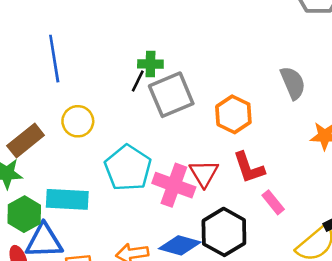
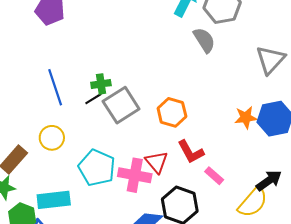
blue line: (54, 59) -> (55, 87), moved
black line: (138, 81) -> (93, 99), turned 42
gray semicircle: (293, 83) -> (204, 40), moved

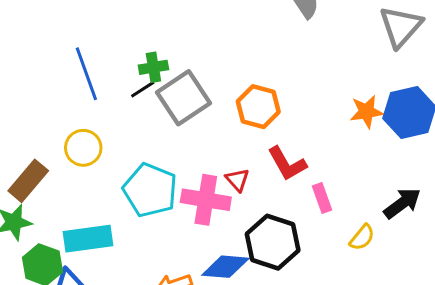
red triangle: (157, 162) -> (237, 180), size x0.7
pink rectangle: (214, 176) -> (322, 198), turned 30
yellow semicircle: (253, 202) -> (362, 237), moved, size x0.6

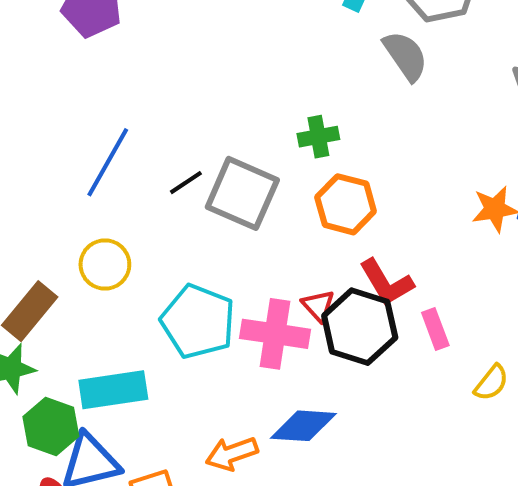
green cross: (153, 67) -> (318, 137), moved
blue line: (86, 74) -> (108, 162), turned 50
gray square: (183, 98) -> (242, 193), turned -32
black hexagon: (273, 242) -> (360, 327), moved

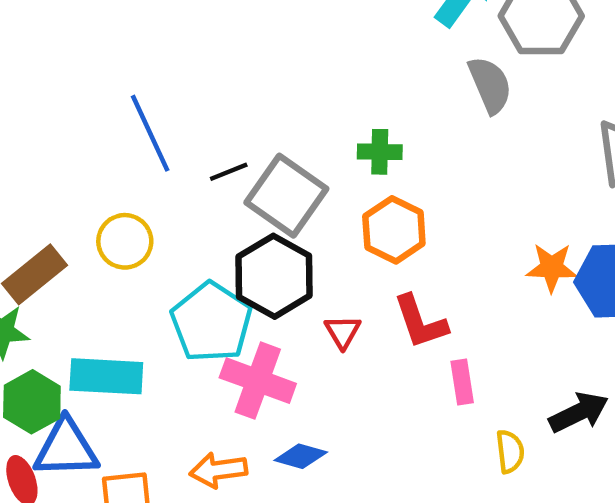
blue line: (108, 162) -> (150, 133), turned -66
black hexagon: (360, 327) -> (274, 276), moved
pink cross: (275, 334) -> (258, 381), moved
yellow semicircle: (491, 383) -> (510, 451), turned -57
blue diamond: (303, 426) -> (301, 456), size x0.7

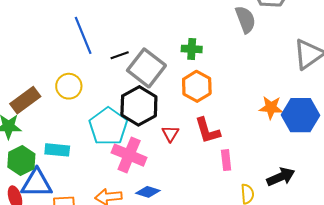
cyan rectangle: (106, 376) -> (57, 150), size x0.7

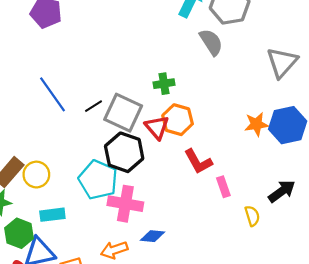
yellow circle: (69, 86) -> (36, 175), moved
red triangle: (170, 134) -> (157, 127), moved, size x1.4

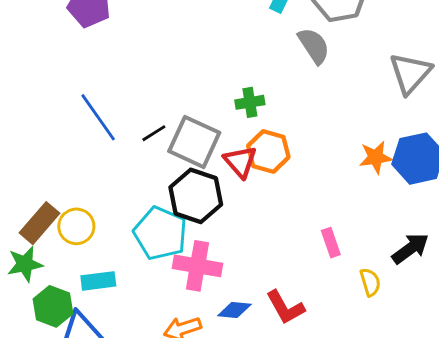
red L-shape: (198, 162) -> (285, 307), moved

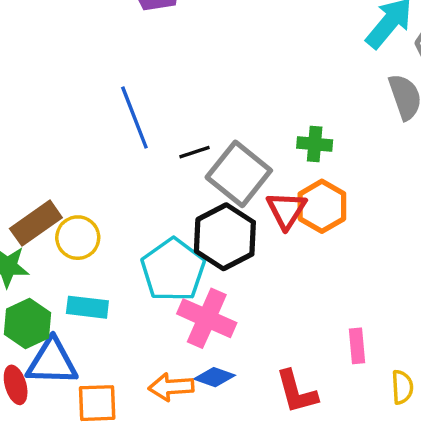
pink rectangle: (331, 243) -> (357, 346), moved
blue diamond: (234, 310) -> (214, 377), moved

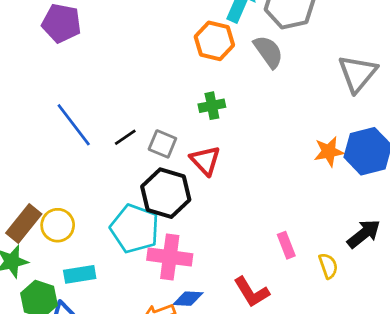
gray square: (239, 174) -> (162, 144), size x0.6
orange hexagon: (322, 206) -> (214, 41), moved

